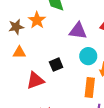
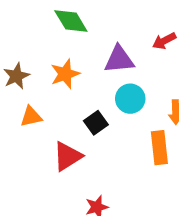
orange star: (37, 20) -> (65, 74), moved, turned 30
cyan circle: (88, 56) -> (130, 99), moved

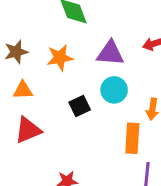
red triangle: (68, 156) -> (28, 130), moved

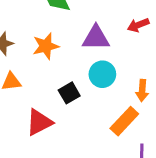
red triangle: (28, 130) -> (39, 122), moved
orange rectangle: (132, 138) -> (124, 121), turned 44

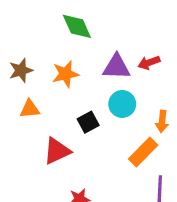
red arrow: (138, 25) -> (149, 63), moved

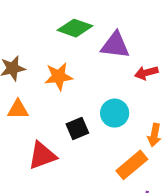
green diamond: (77, 26) -> (75, 28), turned -52
purple triangle: (116, 67) -> (115, 45), moved

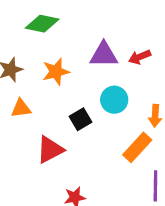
green diamond: (75, 28) -> (42, 24), moved
purple triangle: (115, 45) -> (104, 55), moved

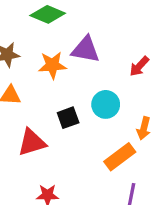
purple triangle: (104, 55) -> (86, 50), moved
red arrow: (140, 57) -> (139, 66), turned -35

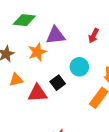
red triangle: (32, 142) -> (37, 93), moved, turned 30

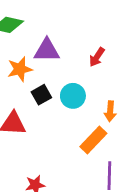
black square: (58, 83) -> (41, 95), moved

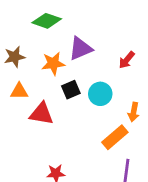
purple triangle: (47, 50) -> (80, 49), turned -30

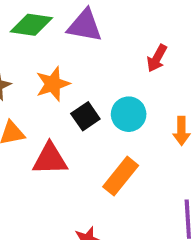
purple triangle: (80, 49) -> (85, 26), moved, turned 45
orange rectangle: (115, 137) -> (121, 176), moved

